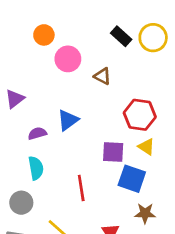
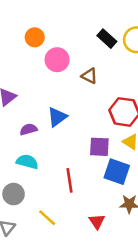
cyan semicircle: (36, 168) -> (27, 162), turned -65

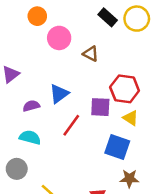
purple square: (99, 147) -> (100, 107), moved
red line: (70, 180) -> (71, 125), moved, turned 45

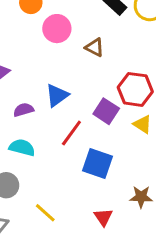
purple square: (100, 107) -> (106, 111), turned 30
blue square: (117, 147) -> (98, 163), moved

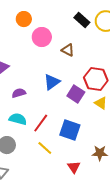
blue triangle: (57, 95) -> (52, 82), moved
red line: (71, 133) -> (41, 123), moved
yellow line: (45, 213) -> (45, 148), moved

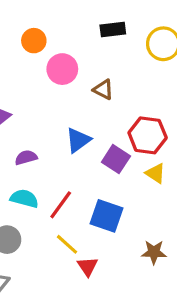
black rectangle: (82, 20) -> (113, 30), moved, turned -49
red triangle: (74, 167) -> (88, 266), moved

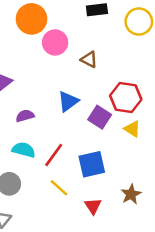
orange circle: (34, 41) -> (31, 19), size x1.5
blue square: (106, 216) -> (92, 164), turned -32
brown star: (154, 252) -> (131, 194), turned -30
red triangle: (88, 266) -> (93, 206), moved

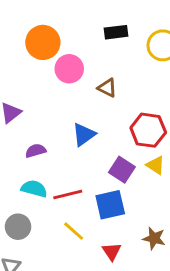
purple square: (100, 117) -> (122, 170), moved
red line: (54, 155) -> (68, 195), turned 40
brown star: (131, 194) -> (154, 238), turned -30

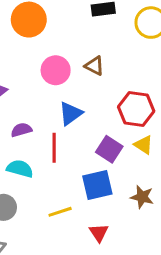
pink circle: (69, 69) -> (56, 70), moved
red line: (68, 195) -> (54, 148), moved, turned -76
yellow line: (74, 231) -> (60, 212), turned -60
brown star: (154, 238) -> (142, 197), moved

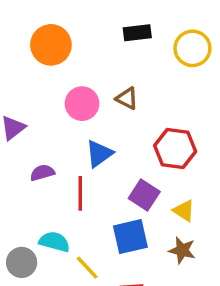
yellow triangle: (144, 145) -> (184, 211), moved
cyan semicircle: (20, 169) -> (54, 242), moved
yellow line: (60, 212) -> (87, 268), turned 65

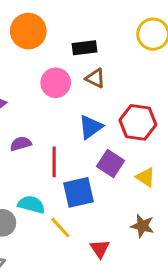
black rectangle: (137, 33) -> (85, 48), moved
blue triangle: (99, 154) -> (91, 127), moved
blue square: (130, 237) -> (79, 192), moved
brown star: (182, 250) -> (142, 226), moved

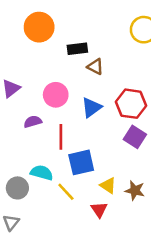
black rectangle: (85, 48) -> (77, 49), moved
pink circle: (56, 83) -> (56, 95), moved
purple square: (110, 163) -> (135, 137), moved
yellow triangle: (145, 177) -> (108, 185), moved

